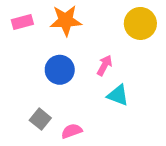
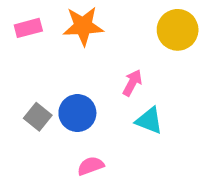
blue circle: (60, 70) -> (77, 113), moved
gray square: (40, 119) -> (38, 117), moved

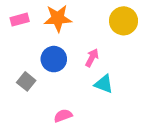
blue circle: (77, 113) -> (54, 59), moved

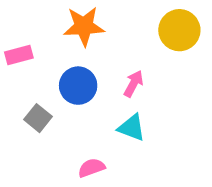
pink rectangle: (20, 20) -> (19, 55), moved
cyan triangle: (104, 84) -> (132, 128), moved

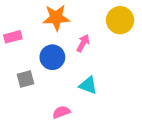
pink arrow: (134, 84) -> (83, 43), moved
gray square: (38, 118) -> (26, 79), turned 36

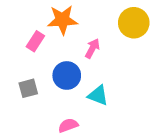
pink rectangle: (13, 37) -> (35, 41), moved, turned -42
blue circle: (52, 57) -> (67, 75), moved

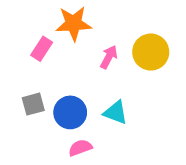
yellow circle: (134, 23) -> (151, 52), moved
blue circle: (67, 75) -> (70, 112), moved

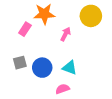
yellow circle: (151, 52) -> (91, 16), moved
pink semicircle: (80, 148) -> (62, 89), moved

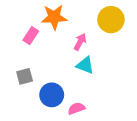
blue circle: (42, 68) -> (52, 95), moved
cyan triangle: (70, 68) -> (85, 65), moved

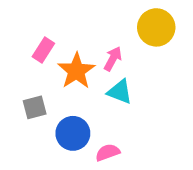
orange star: (54, 17) -> (76, 71), moved, turned -30

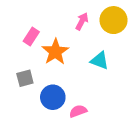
pink arrow: (113, 59) -> (82, 21), moved
cyan triangle: (120, 92) -> (100, 61), moved

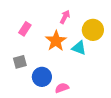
yellow circle: (114, 20) -> (93, 30), moved
orange star: (55, 52) -> (56, 41), moved

